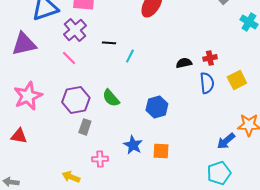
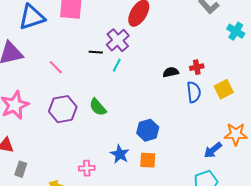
purple cross: (75, 30) -> (118, 40), moved
blue hexagon: (157, 107) -> (148, 130), moved
gray rectangle: (85, 127) -> (21, 169), moved

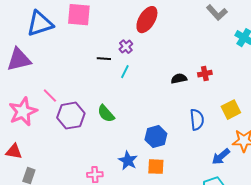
purple cross: (118, 40) -> (126, 47), size x0.6
pink line: (56, 67) -> (50, 96), moved
yellow square: (224, 89) -> (231, 110), moved
blue semicircle: (194, 92) -> (197, 120), moved

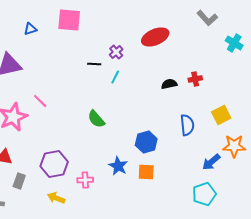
red ellipse: (147, 20) -> (155, 37), moved, turned 36
blue triangle: (40, 24) -> (30, 29), size x0.5
purple hexagon: (71, 116) -> (54, 164), moved

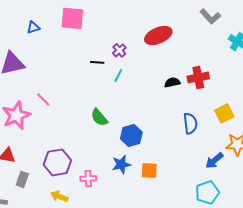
red cross: (195, 79) -> (198, 77), size x1.5
blue hexagon: (146, 142) -> (131, 135), moved
blue star: (118, 166) -> (121, 164), turned 30

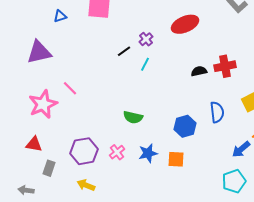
black line: (97, 62) -> (124, 51), turned -40
green semicircle: (99, 117) -> (133, 117), moved, turned -36
blue hexagon: (131, 135) -> (185, 126), moved
pink cross: (88, 178) -> (117, 152), moved, turned -35

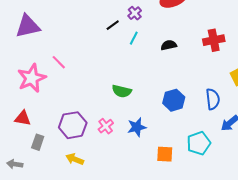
black semicircle: (199, 71) -> (169, 45), moved
blue semicircle: (217, 112) -> (213, 99), moved
orange square: (176, 159) -> (165, 154), moved
cyan pentagon: (234, 181) -> (199, 143), moved

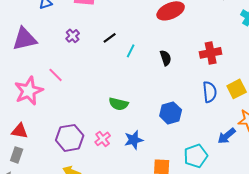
purple cross: (135, 13) -> (73, 36), moved
black semicircle: (169, 45) -> (166, 58), turned 84
blue semicircle: (213, 99) -> (210, 92), moved
gray rectangle: (38, 142) -> (17, 155), moved

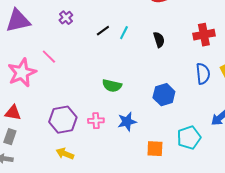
black line: (110, 38) -> (103, 31), moved
pink cross: (103, 139) -> (96, 121), turned 35

